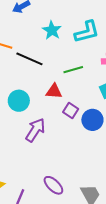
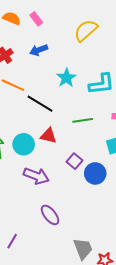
red triangle: (54, 91) -> (48, 136), moved
purple arrow: (35, 130) -> (36, 176), turned 70
purple ellipse: (53, 185) -> (50, 215), moved

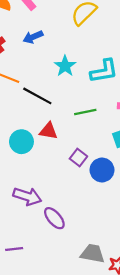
purple arrow: (36, 176) -> (27, 196), moved
purple line: (12, 241) -> (14, 249), turned 56
gray trapezoid: (83, 249) -> (93, 254), turned -55

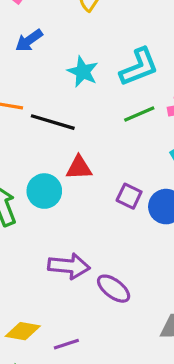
green line: (85, 112) -> (139, 114), moved

